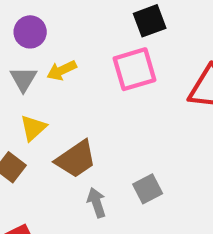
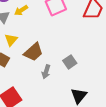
gray arrow: (97, 203) -> (46, 72), turned -136

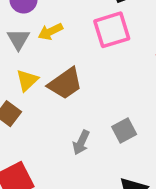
brown trapezoid: (33, 52) -> (65, 83), moved

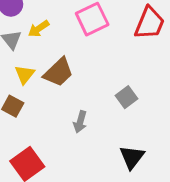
gray square: (124, 130) -> (126, 97), moved

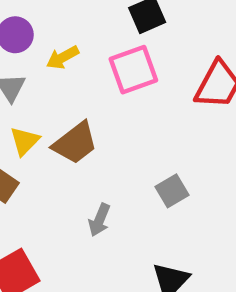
yellow arrow: (39, 29) -> (63, 57), moved

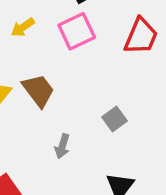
brown trapezoid: (75, 143) -> (38, 90), turned -84

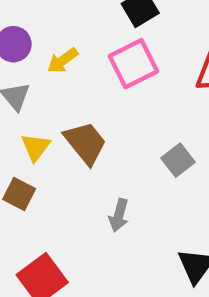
gray square: (114, 119) -> (178, 160), moved

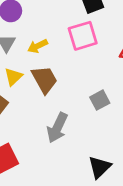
yellow arrow: (63, 61) -> (38, 46), moved
gray arrow: (119, 215) -> (57, 128), size x1.5

